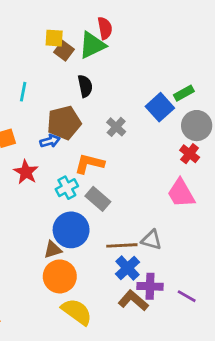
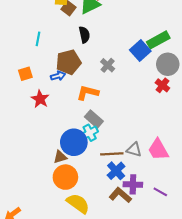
green rectangle: (184, 93) -> (158, 40), size x1.5
cyan cross: (67, 188) -> (90, 133), moved
pink trapezoid: (181, 193) -> (158, 150), moved

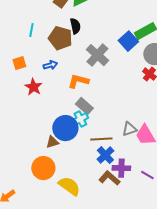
brown pentagon: (69, 62) -> (60, 38), moved, turned 30
gray cross: (108, 65) -> (97, 55), size x1.6
gray triangle: (134, 150) -> (129, 129), moved, turned -35
orange circle: (65, 177) -> (43, 168), moved

